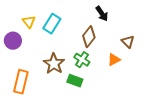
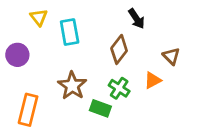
yellow triangle: (29, 22) -> (39, 17), moved
cyan rectangle: (52, 24) -> (70, 32), turned -42
green cross: (82, 60) -> (119, 88), moved

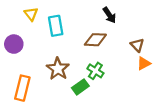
brown diamond: (119, 49) -> (95, 40), turned 55
orange triangle: (153, 80) -> (144, 63), moved
green rectangle: (100, 108) -> (80, 87), turned -56

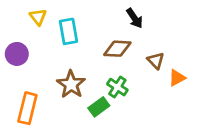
brown triangle: (137, 45) -> (156, 61), moved

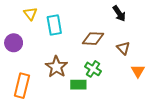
black arrow: (135, 18) -> (119, 14), moved
orange triangle: (177, 78) -> (138, 71), moved, turned -32
green rectangle: (99, 107) -> (78, 85), turned 35

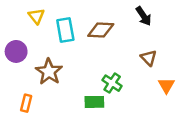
brown diamond: (93, 39) -> (101, 30), moved
brown star: (56, 67) -> (49, 72), moved
orange rectangle: (22, 86) -> (26, 103), size x0.6

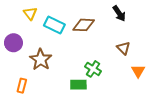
cyan rectangle: (65, 30) -> (54, 25), turned -54

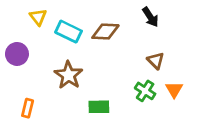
brown star: (41, 60) -> (68, 75), moved
green cross: (93, 69) -> (145, 91), moved

